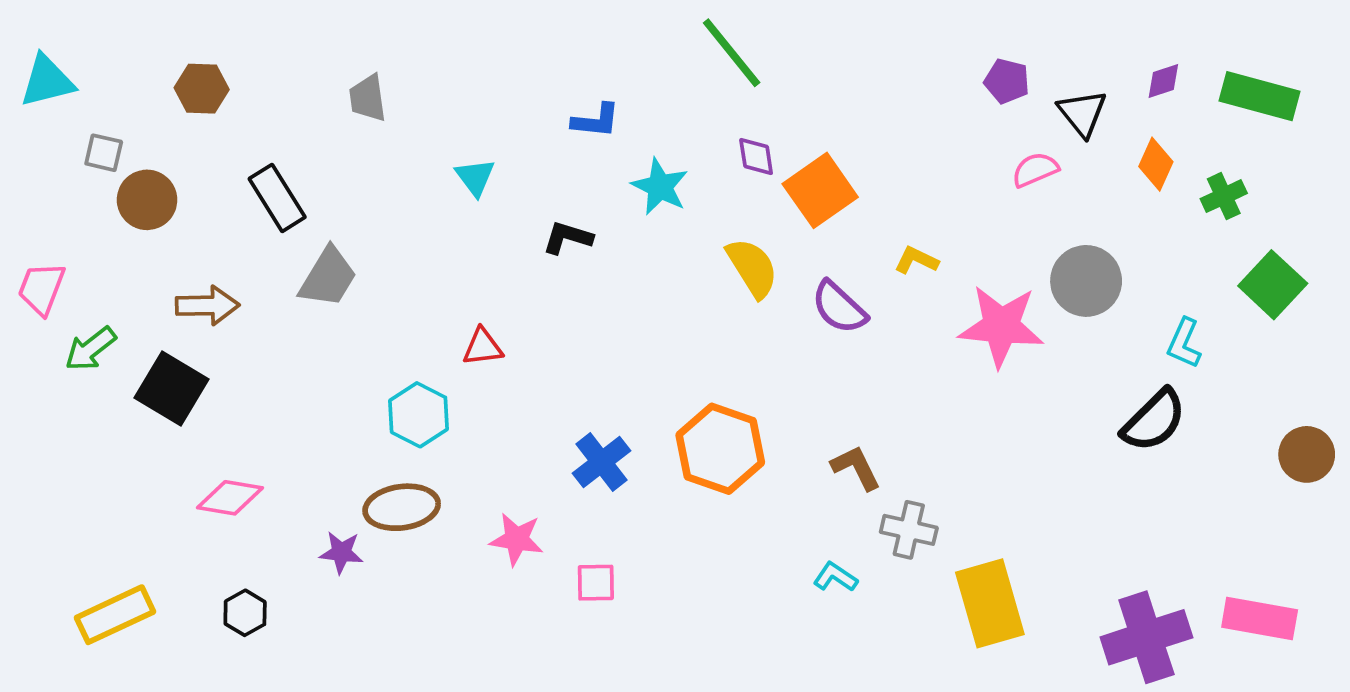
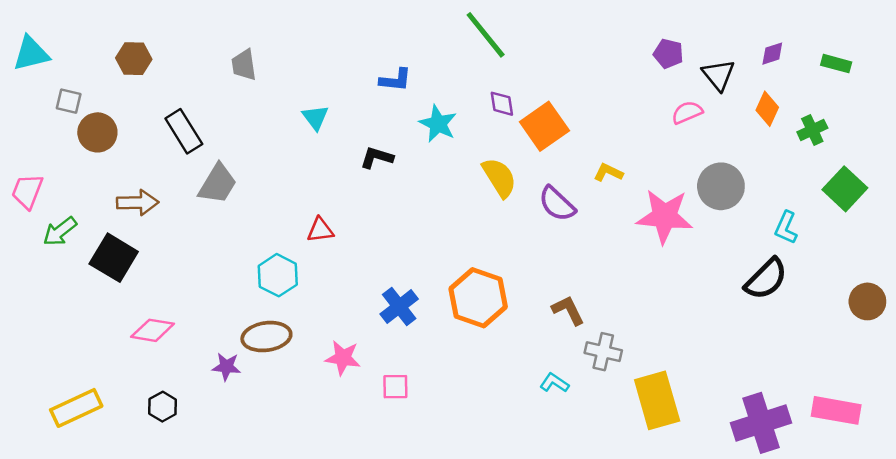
green rectangle: (1260, 96) -> (836, 64), size x0.6

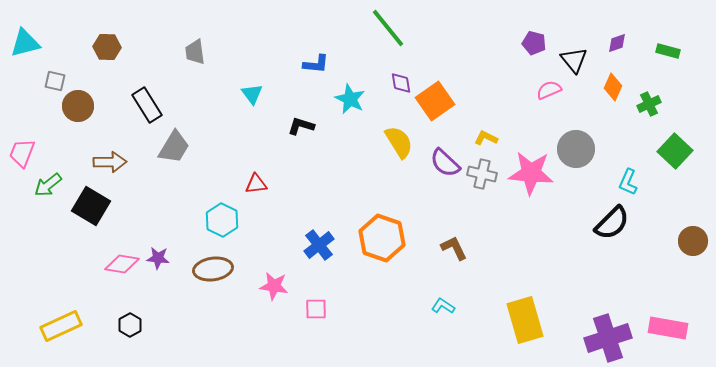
gray cross: (603, 352) -> (482, 174), moved
purple star: (226, 367) -> (158, 258), moved

